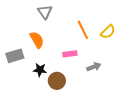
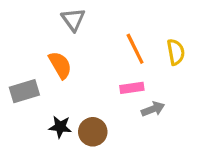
yellow semicircle: (108, 32) -> (176, 52), turned -56
pink rectangle: (70, 54) -> (132, 88), moved
black star: (40, 70) -> (60, 127), moved

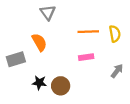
orange line: (135, 49) -> (88, 32), turned -66
gray arrow: (153, 109) -> (117, 71), moved, turned -32

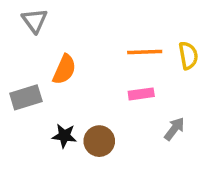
gray triangle: (48, 12) -> (35, 21), moved
orange semicircle: (39, 42) -> (64, 69), turned 54
gray arrow: (117, 71) -> (174, 129), moved

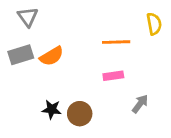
yellow semicircle: (188, 55) -> (154, 24), moved
orange semicircle: (64, 69) -> (52, 56), turned 35
gray rectangle: (26, 97) -> (21, 55), moved

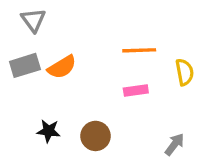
yellow semicircle: (154, 24) -> (185, 72), moved
gray arrow: (140, 104) -> (174, 144), moved
black star: (52, 109) -> (48, 131), moved

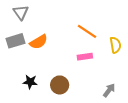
orange line: (139, 50) -> (87, 31), turned 36

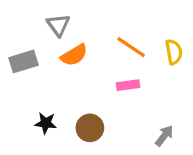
gray triangle: (21, 12) -> (58, 25), moved
orange semicircle: (39, 42) -> (74, 55), moved
yellow semicircle: (115, 45) -> (174, 52), moved

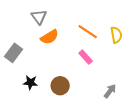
gray rectangle: (23, 61) -> (13, 53), moved, turned -36
pink rectangle: (128, 85) -> (86, 57), turned 56

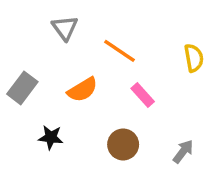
orange line: (88, 32) -> (120, 51), moved
orange semicircle: (50, 37) -> (83, 90), moved
brown circle: (60, 86) -> (123, 144), moved

